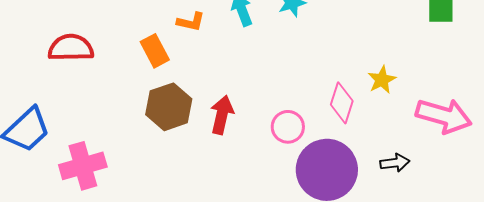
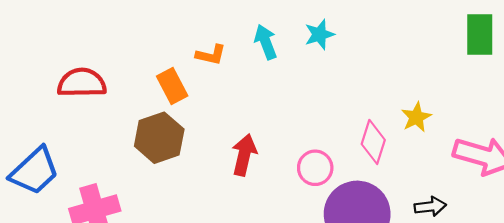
brown hexagon: (169, 107) -> (159, 138), moved

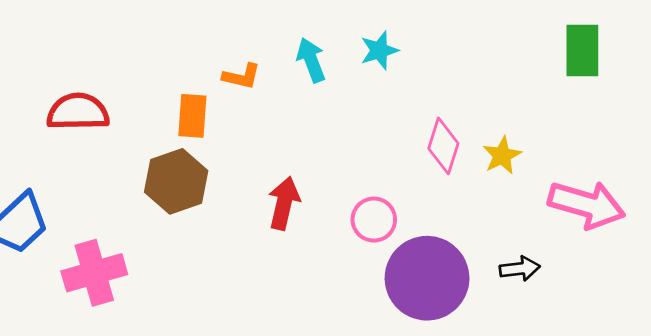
orange rectangle: (172, 86) -> (192, 116), turned 32
pink diamond: (373, 142) -> (443, 146), moved

